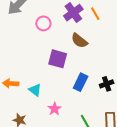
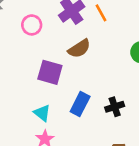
brown semicircle: (79, 41) -> (79, 49), turned -72
cyan triangle: (35, 90) -> (42, 113), moved

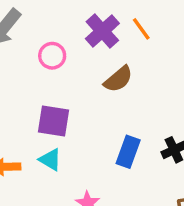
purple square: (50, 72) -> (53, 121), moved
cyan triangle: (42, 113) -> (50, 160), moved

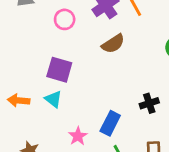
blue rectangle: (128, 152) -> (110, 123), moved

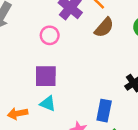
pink circle: (65, 19) -> (50, 35), moved
brown semicircle: (113, 44) -> (104, 27), moved

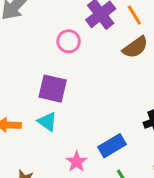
blue rectangle: (104, 111) -> (112, 146), turned 35

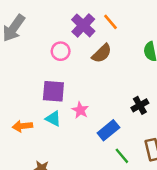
brown semicircle: (135, 47) -> (102, 53), moved
pink star: (77, 162) -> (80, 110), moved

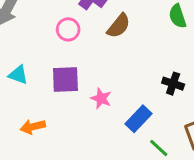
black cross: (140, 105) -> (173, 84), turned -35
cyan triangle: (53, 119) -> (18, 75), moved

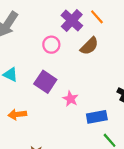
purple square: (65, 79) -> (45, 82), turned 30
blue rectangle: (138, 119) -> (97, 117), turned 30

